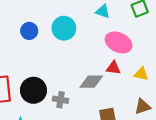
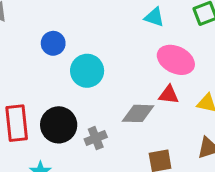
cyan circle: (64, 28) -> (87, 71), moved
gray cross: (60, 100) -> (96, 138), turned -32

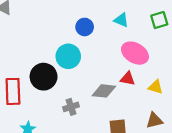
blue circle: (53, 43) -> (85, 27), moved
black circle: (59, 125) -> (44, 77), moved

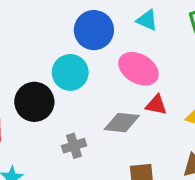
blue circle: (85, 27) -> (94, 30), size x1.5
pink ellipse: (135, 53) -> (138, 69), moved

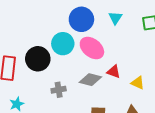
cyan triangle: (147, 20) -> (115, 18), turned 32
pink ellipse: (138, 69) -> (92, 48), moved

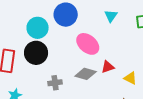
blue circle: (81, 19) -> (66, 15), moved
cyan circle: (63, 44) -> (38, 28), moved
red triangle: (114, 72) -> (108, 67), turned -40

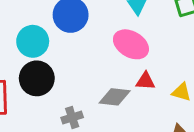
pink ellipse: (88, 44) -> (131, 44), moved
red triangle: (108, 67) -> (145, 81), turned 32

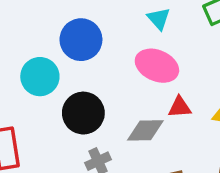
black circle: (37, 78) -> (83, 113), moved

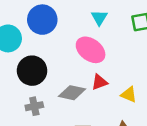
red triangle: (180, 107) -> (99, 82), turned -30

